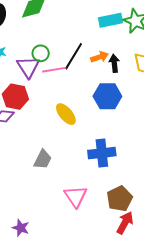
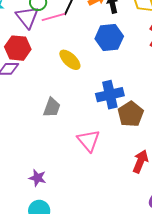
brown pentagon: (120, 199) -> (131, 114), moved

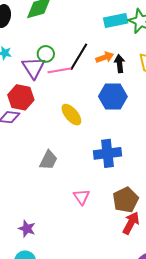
brown pentagon: (131, 114) -> (126, 200), moved
pink triangle: (89, 141) -> (82, 197), size x0.7

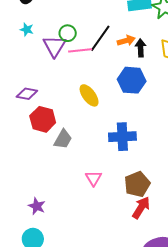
red hexagon: (21, 97) -> (43, 119), moved

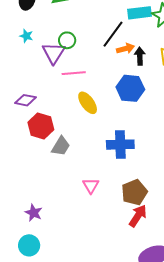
black line: (100, 38) -> (113, 34), moved
pink line: (80, 50) -> (74, 73), moved

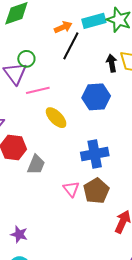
orange arrow: (126, 49) -> (63, 27), moved
black arrow: (140, 56) -> (112, 63), moved
pink triangle: (91, 186) -> (71, 189), moved
brown pentagon: (134, 192) -> (96, 191), moved

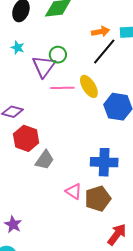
yellow ellipse: (56, 118) -> (89, 86), moved
pink triangle: (71, 189) -> (74, 191), turned -30

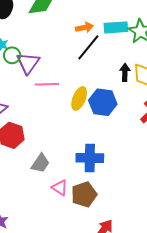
green circle: (58, 55) -> (12, 55), moved
yellow ellipse: (89, 86) -> (79, 99), moved, turned 55
gray trapezoid: (45, 160) -> (40, 163), moved

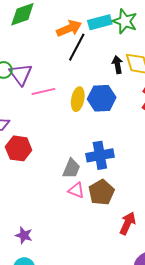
orange arrow: (84, 27) -> (69, 28), size x1.4
gray trapezoid: (40, 163) -> (71, 168), moved

